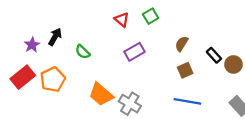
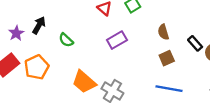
brown semicircle: (182, 44) -> (163, 32), turned -49

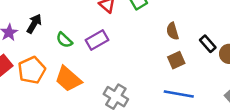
purple rectangle: (117, 40) -> (97, 40), moved
orange trapezoid: (84, 82) -> (68, 79), moved

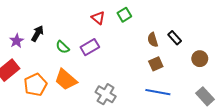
black rectangle: (208, 44) -> (175, 38), moved
orange pentagon: (32, 70) -> (35, 85), moved

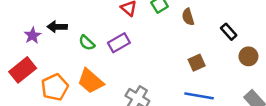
black arrow: (37, 33) -> (57, 27), turned -119
black rectangle: (175, 38) -> (229, 32), moved
brown semicircle: (153, 40) -> (188, 17), moved

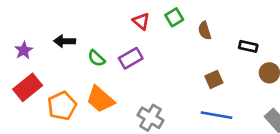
black rectangle: (229, 32) -> (248, 46), turned -35
purple star: (32, 35) -> (24, 50), moved

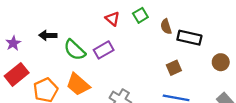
black rectangle: (248, 46) -> (189, 38), moved, size x1.5
green semicircle: (96, 58) -> (75, 50), size x1.5

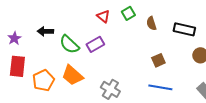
black rectangle: (189, 38) -> (184, 29), moved
red rectangle: (17, 74) -> (17, 66), turned -45

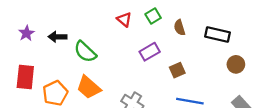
purple star: (14, 38) -> (26, 33), moved
purple rectangle: (95, 44) -> (150, 52), moved
brown square: (158, 60) -> (177, 70), moved

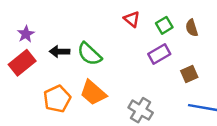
green square: (153, 16) -> (164, 25), moved
black arrow: (58, 37) -> (60, 52), moved
red rectangle: (25, 77) -> (22, 63), moved, turned 45

